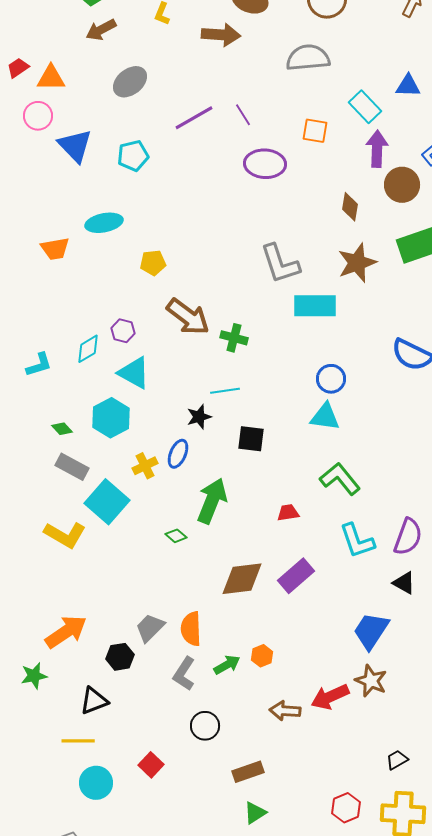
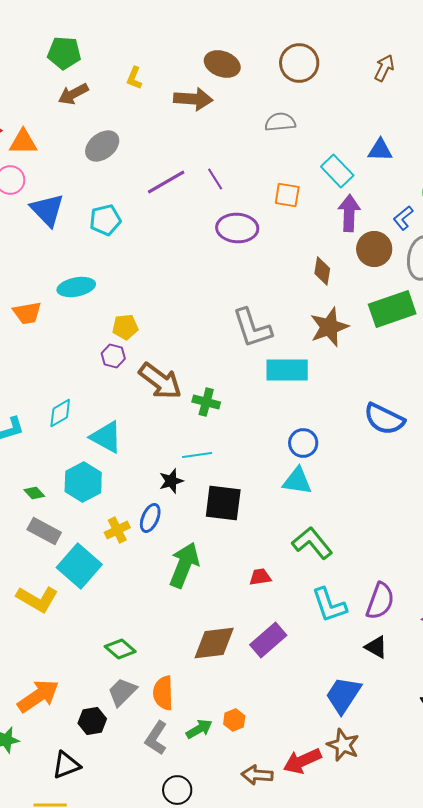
gray semicircle: (308, 58) -> (280, 122), size x0.7
purple hexagon: (123, 331) -> (113, 356), moved
black square: (251, 439) -> (223, 503), size x1.4
green diamond: (176, 536) -> (120, 649), moved, size x1.4

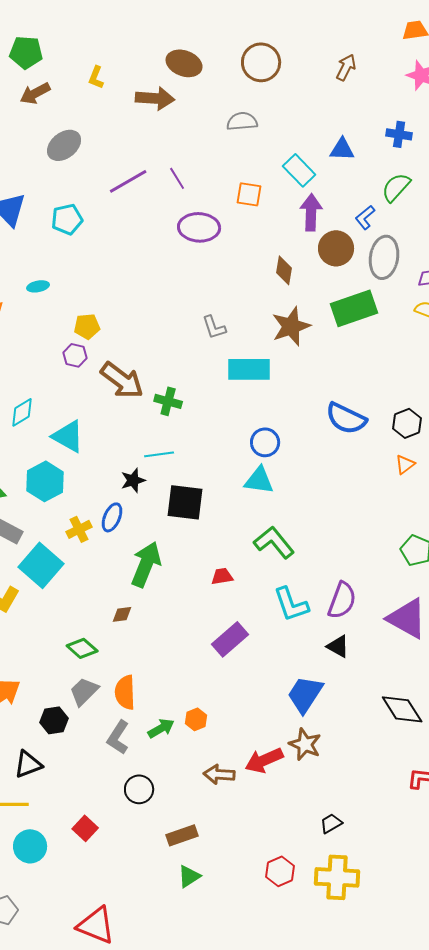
cyan ellipse: (76, 287) -> (38, 286), size x0.6
gray L-shape: (252, 328) -> (214, 327), size x0.6
brown diamond: (214, 643) -> (122, 614), moved, size x0.5

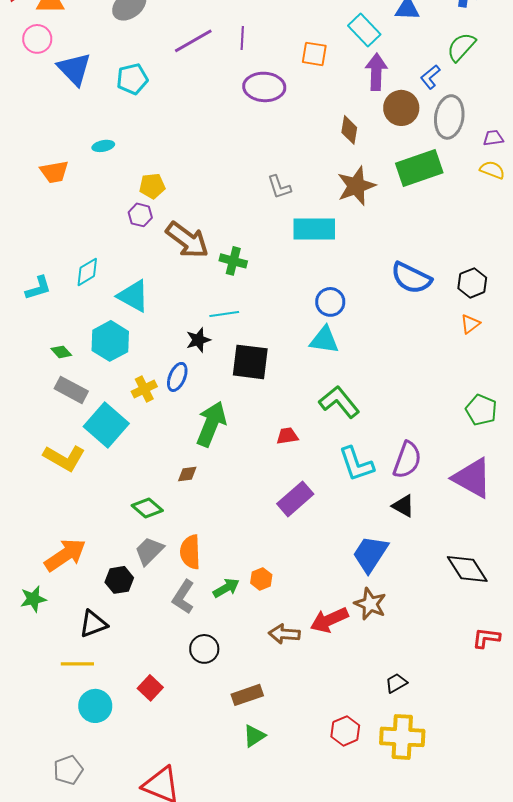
purple line: (177, 178) -> (242, 38), turned 35

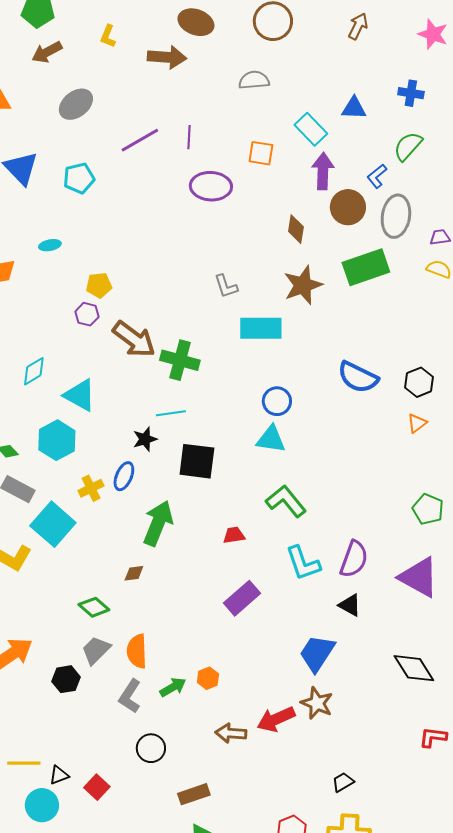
green cross: (233, 261) -> (180, 360), size x1.4
black triangle: (93, 624) -> (59, 775), moved, size x0.7

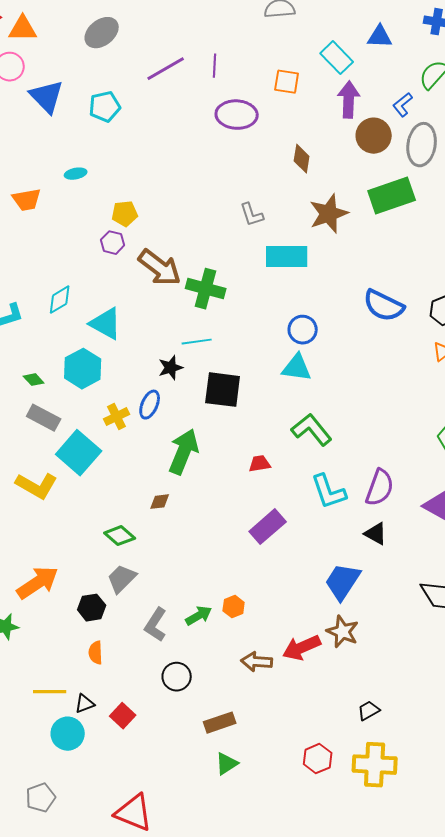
brown diamond: (296, 229) -> (302, 159), moved
orange semicircle: (137, 651) -> (96, 653), moved, size x0.7

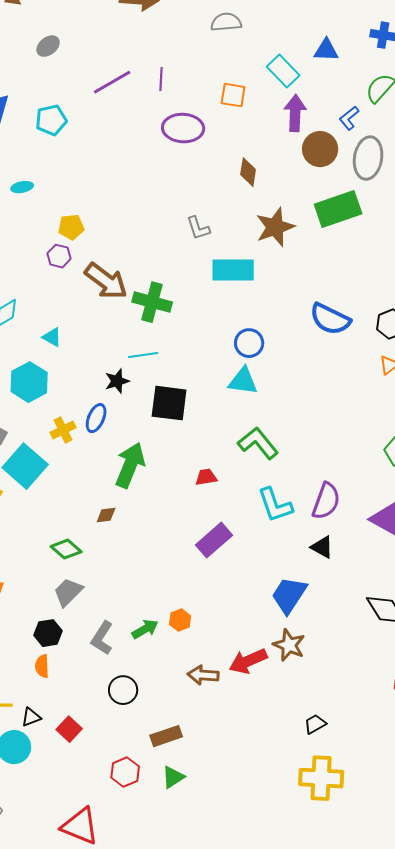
gray ellipse: (102, 33) -> (48, 46), size x0.7
cyan triangle: (106, 324) -> (52, 337), size x0.6
black hexagon: (92, 608) -> (48, 633), moved
red hexagon: (318, 759) -> (125, 772), moved

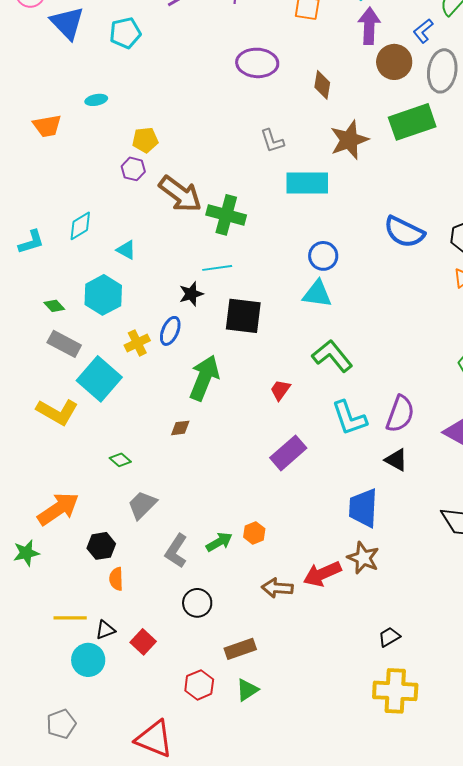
purple ellipse: (183, 128) -> (257, 63), moved
red trapezoid: (206, 477) -> (280, 390), turned -45
green diamond: (66, 549) -> (120, 460), moved, size x0.7
blue trapezoid: (289, 595) -> (363, 508), turned -30
black hexagon: (48, 633) -> (101, 546), moved

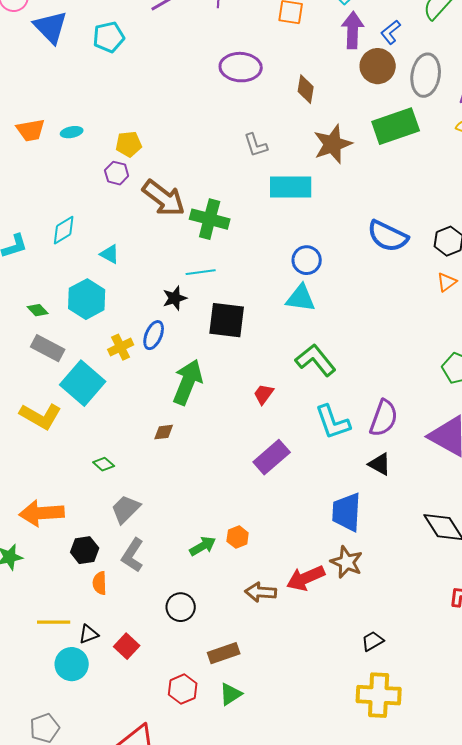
blue L-shape: (423, 31) -> (391, 32), moved
cyan ellipse: (96, 100) -> (72, 132), moved
orange arrow: (58, 509) -> (42, 513), turned -150
gray L-shape: (176, 551) -> (133, 555), moved

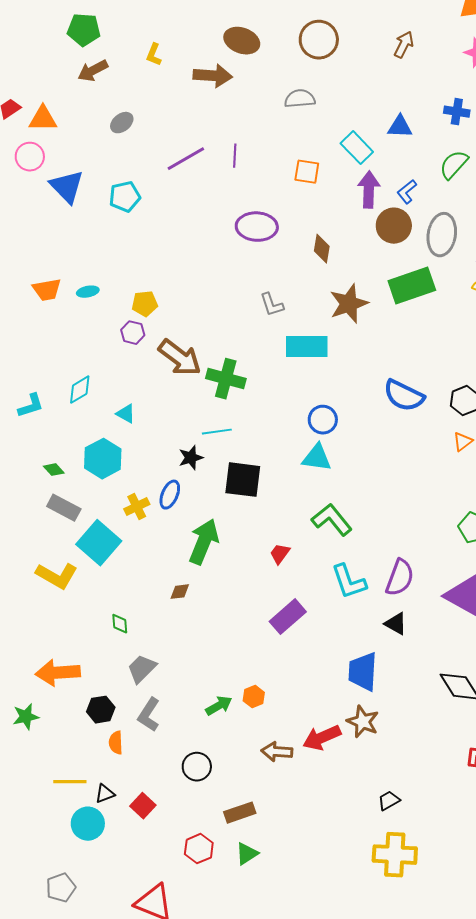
green diamond: (104, 464) -> (120, 624), turned 45

